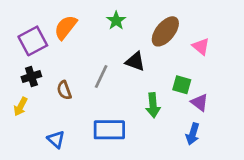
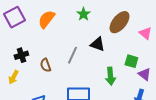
purple square: (33, 41) -> (14, 17), moved

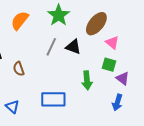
green star: (83, 14) -> (59, 15), size x1.5
pink triangle: (145, 33) -> (112, 43), moved
gray line: (72, 55) -> (51, 47), moved

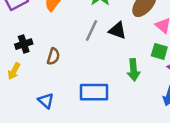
brown semicircle: (19, 69) -> (53, 56), turned -144

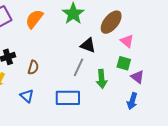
gray line: (92, 30) -> (78, 67), moved
blue triangle: (46, 101) -> (27, 96), moved

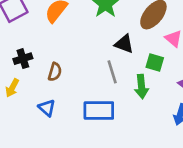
green square: (124, 63) -> (155, 63), moved
gray line: (78, 67) -> (112, 72), turned -42

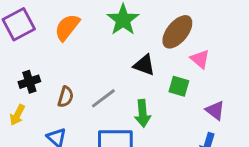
gray line: (112, 72) -> (103, 98), moved, turned 70
green arrow: (141, 87) -> (143, 113), moved

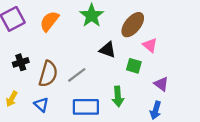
brown semicircle: (66, 97) -> (48, 74), size x1.6
green arrow: (143, 113) -> (118, 97), moved
yellow arrow: (17, 115) -> (12, 99), moved

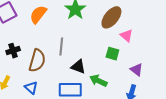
black triangle: (108, 50) -> (78, 67), moved
gray line: (77, 75) -> (61, 47), moved, turned -48
green arrow: (118, 97) -> (98, 81), turned 120

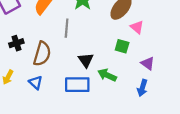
gray line: (61, 47) -> (67, 28), moved
black triangle: (78, 67) -> (86, 60), turned 35

